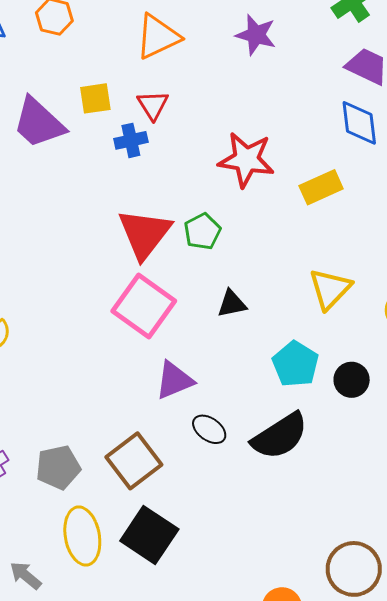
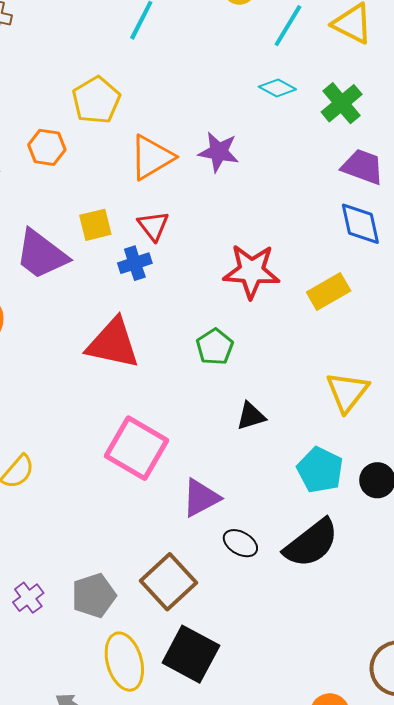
purple star: (256, 35) -> (219, 152), moved
red triangle: (144, 234) -> (113, 343), moved, turned -50
pink square: (144, 306) -> (136, 448), moved

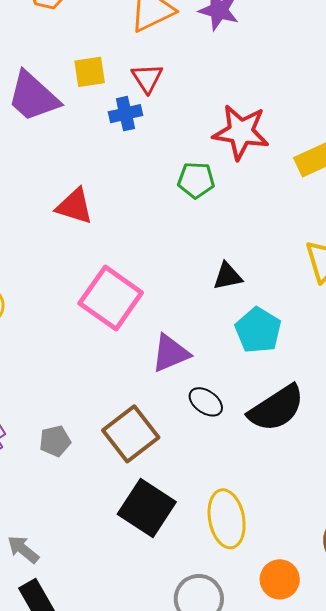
red triangle: (113, 343) -> (75, 206), moved, size x0.7
green pentagon: (215, 347) -> (196, 180), moved, turned 30
cyan pentagon: (320, 470) -> (258, 330), moved
gray pentagon: (94, 595) -> (55, 441), size x0.7
yellow ellipse: (124, 662) -> (227, 519), moved

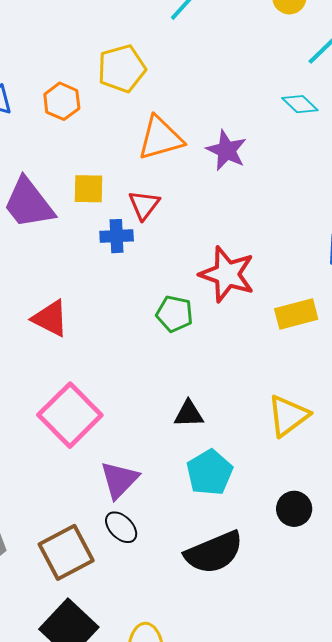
purple triangle: (170, 353) -> (119, 480), turned -33
black ellipse: (206, 402) -> (121, 527), moved

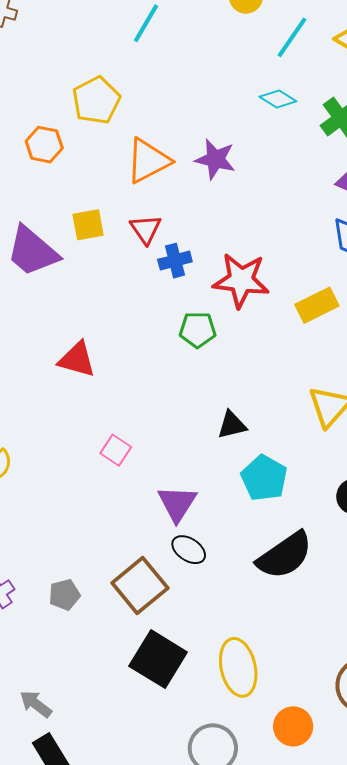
blue cross: (117, 236) -> (175, 261), moved
pink square: (70, 415) -> (116, 450), size x0.5

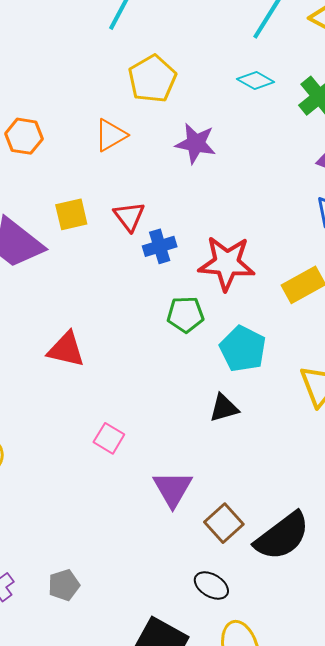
yellow pentagon: (96, 100) -> (152, 79), moved
orange triangle: (148, 161) -> (111, 135), moved, size x0.7
cyan pentagon: (264, 478) -> (243, 349), moved
black ellipse: (189, 550) -> (211, 586), moved
brown square: (140, 585) -> (224, 523), moved, size x0.7

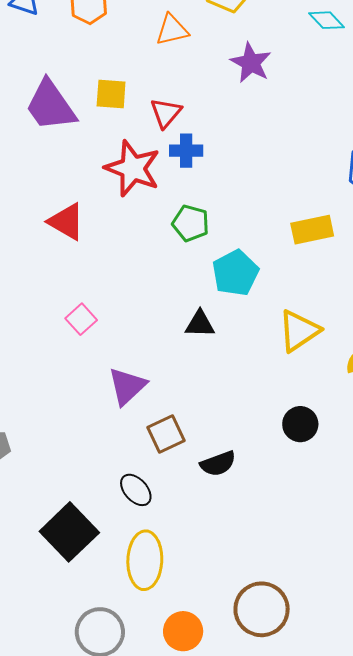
red star: (227, 263) -> (133, 168), moved
black semicircle: (282, 536) -> (218, 464), size x0.6

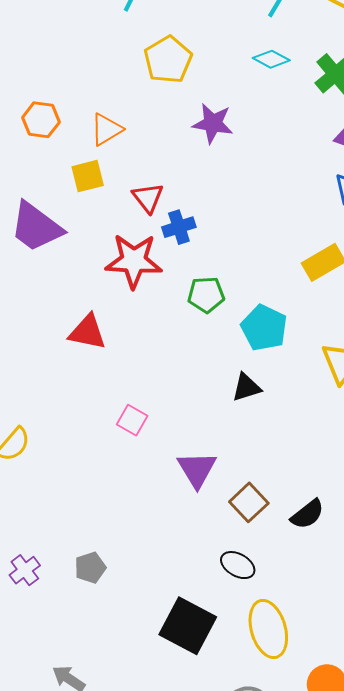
orange triangle: (172, 30) -> (106, 129), moved
yellow square: (111, 94) -> (88, 176), moved

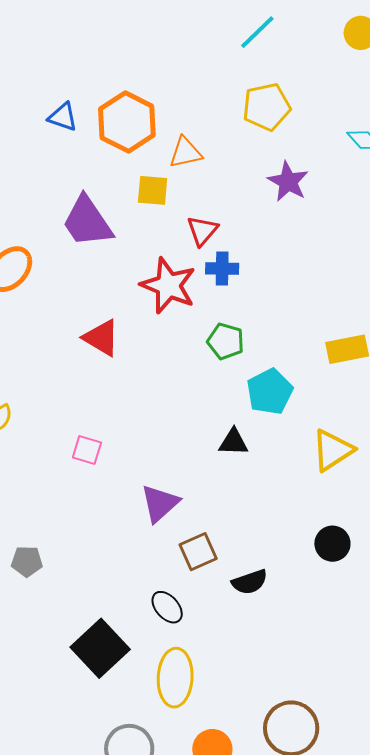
orange hexagon: (41, 120) -> (127, 122), size x1.6
pink square: (132, 420) -> (87, 450), moved, turned -32

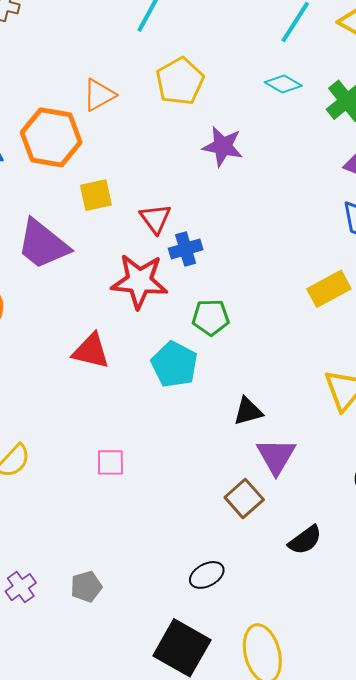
orange triangle: (186, 153) -> (99, 95), moved
cyan pentagon: (270, 392) -> (174, 364), moved
purple triangle: (160, 503) -> (276, 456), moved
brown square: (198, 552) -> (244, 499), moved
black ellipse: (167, 607) -> (207, 575), moved, turned -60

